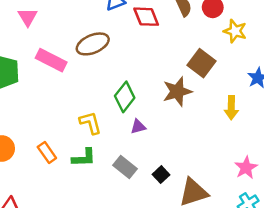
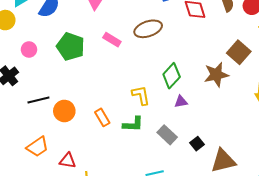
pink rectangle: (51, 60) -> (112, 40), size x0.7

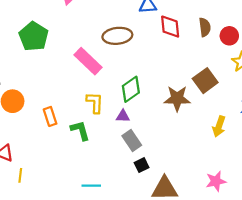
pink rectangle: (112, 40) -> (88, 61), moved, size x1.5
purple triangle: (181, 102) -> (123, 116), moved
green L-shape: (133, 124) -> (80, 130), turned -120
gray rectangle: (167, 135) -> (132, 140), moved

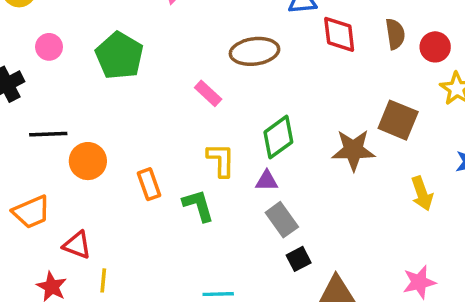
pink rectangle: (88, 61) -> (208, 93), size x0.6
brown square: (205, 81) -> (398, 120), turned -30
yellow arrow: (219, 126) -> (422, 193), turned -36

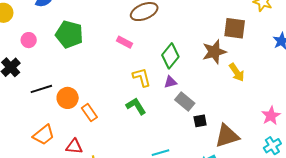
orange rectangle: (149, 184) -> (89, 113), moved
yellow arrow: (422, 193) -> (237, 72), moved
black square: (299, 259) -> (200, 121), turned 32

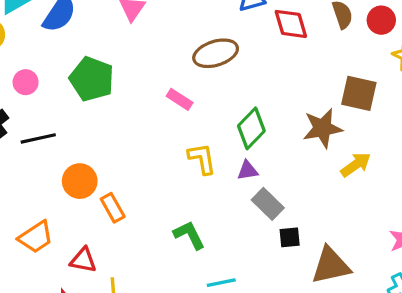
yellow arrow: (237, 72) -> (356, 165), turned -96
black line: (41, 89) -> (38, 138), moved
green L-shape: (136, 106) -> (189, 235), moved

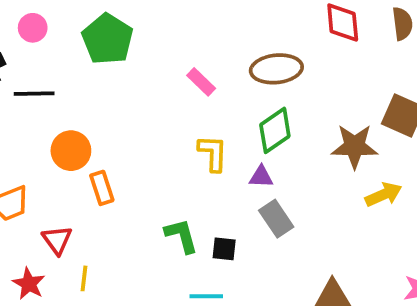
brown ellipse: (216, 53) -> (276, 69), moved
black square: (290, 237) -> (224, 249), moved
red triangle: (83, 260) -> (57, 240), turned 32

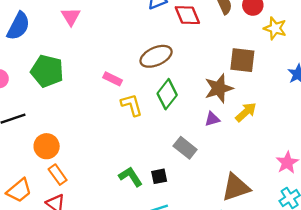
yellow L-shape: (213, 153) -> (132, 105), moved
purple triangle: (261, 177) -> (212, 119), moved
orange rectangle: (102, 188) -> (58, 175), moved

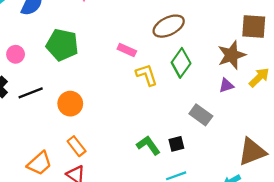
orange circle: (47, 146) -> (70, 104), moved

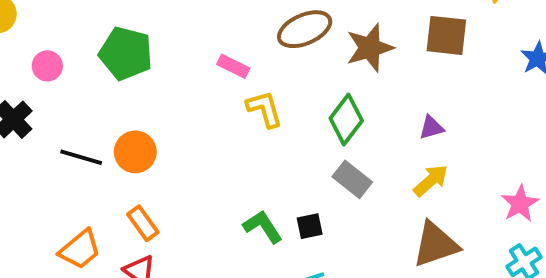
brown star: (232, 55) -> (370, 48), moved
green diamond: (181, 63) -> (346, 119), moved
yellow arrow: (259, 77) -> (431, 180), moved
purple triangle: (226, 86) -> (431, 128), moved
black line: (31, 93) -> (81, 157), moved, turned 35

